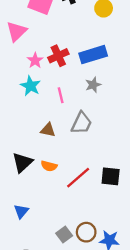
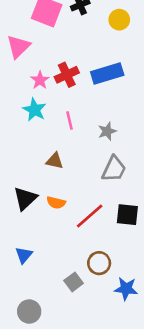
gray star: (93, 85) -> (107, 131), moved
gray trapezoid: (82, 123) -> (114, 169), moved
brown circle: (86, 232) -> (99, 263), moved

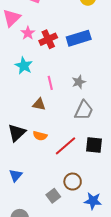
pink star: (40, 80) -> (28, 33), moved
pink line: (69, 121) -> (50, 83), moved

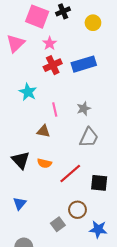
pink star: (28, 33) -> (50, 43), moved
black triangle: (17, 133) -> (21, 160), turned -30
black square: (94, 145) -> (99, 183), moved

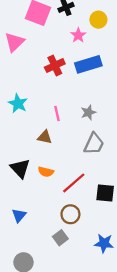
pink star: (50, 43) -> (78, 35), moved
cyan star: (28, 92) -> (18, 104), moved
brown circle: (77, 210) -> (70, 214), moved

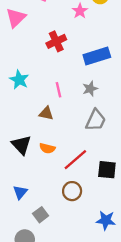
blue rectangle: (88, 64) -> (97, 56), moved
gray square: (60, 238) -> (41, 215), moved

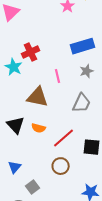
red cross: (56, 41) -> (31, 52), moved
gray star: (90, 89) -> (87, 71), moved
pink line: (59, 90) -> (58, 76), moved
brown triangle: (46, 113) -> (38, 97), size x1.6

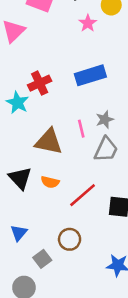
blue rectangle: (83, 46) -> (90, 75), moved
gray star: (87, 71) -> (105, 120), moved
pink line: (58, 76) -> (81, 129), moved
brown circle: (61, 166) -> (70, 239), moved

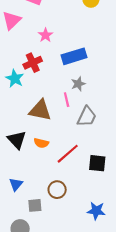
pink star: (88, 23) -> (45, 35), moved
gray star: (105, 120) -> (78, 84), moved
gray square: (42, 259) -> (35, 205), turned 32

